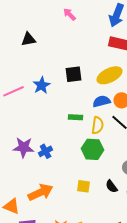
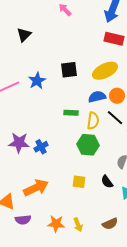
black triangle: (29, 39) -> (24, 35), turned -35

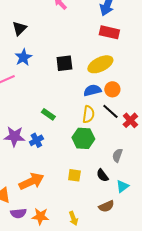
blue star: (37, 81) -> (23, 57), moved
green rectangle: (71, 113) -> (48, 114), moved, turned 32
orange star: (56, 224) -> (40, 216), moved
brown semicircle: (110, 224) -> (106, 206), moved

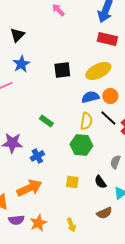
blue cross: (36, 140) -> (37, 156), moved
orange star: (40, 216) -> (38, 223), turned -30

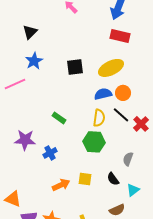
orange arrow: (29, 188) -> (61, 185), moved, size x0.7

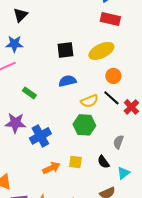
blue star: (34, 61) -> (14, 44), moved, turned 30
blue semicircle: (103, 94) -> (67, 81), moved
green rectangle: (59, 118) -> (29, 93), moved
yellow semicircle: (99, 118) -> (89, 101), turned 60
blue cross: (50, 153) -> (40, 136), size x1.5

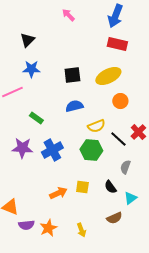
blue star: (14, 44) -> (31, 69), moved
black line: (111, 98) -> (118, 139), moved
blue cross: (40, 136) -> (52, 150), moved

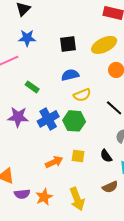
yellow semicircle: (96, 126) -> (82, 95), moved
green hexagon: (91, 150) -> (74, 121), moved
yellow arrow: (81, 230) -> (77, 199), size x1.6

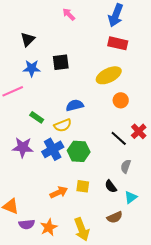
black square: (68, 44) -> (61, 62), moved
yellow semicircle: (82, 95) -> (63, 125), moved

